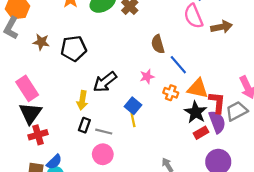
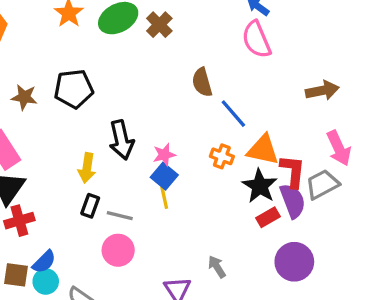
brown arrow: (221, 27) -> (322, 91), moved
brown star: (41, 42) -> (24, 97), moved
pink star: (147, 77) -> (164, 155), moved
black arrow: (105, 82) -> (121, 140), turned -65

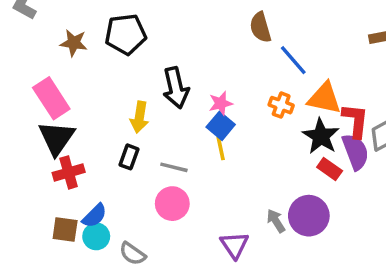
black rectangle: (90, 206) -> (129, 157), moved
red rectangle: (268, 217) -> (330, 169), turned 65
purple circle: (294, 262) -> (309, 216), moved

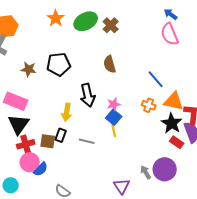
brown semicircle: (260, 27) -> (110, 64), moved
pink rectangle: (51, 98) -> (16, 101), turned -35
pink circle: (172, 204) -> (30, 162), moved
brown square: (65, 230) -> (48, 141), moved
cyan circle: (96, 236) -> (11, 185), moved

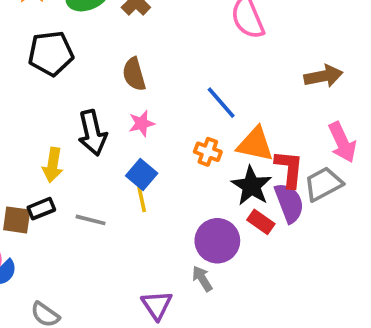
black pentagon: (59, 64) -> (51, 53), moved
pink star: (114, 104) -> (142, 123), moved
black rectangle: (61, 135) -> (41, 209), turned 48
purple circle: (165, 169) -> (217, 241), moved

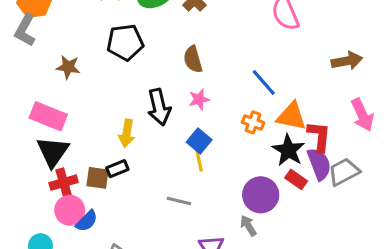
gray trapezoid: (323, 184) -> (344, 172), moved
gray line: (91, 220) -> (179, 201), moved

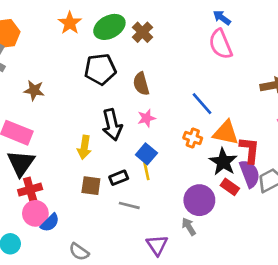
black pentagon: (125, 42) -> (100, 69), moved
black rectangle: (117, 169) -> (119, 178), moved
brown square: (97, 178) -> (91, 186), moved

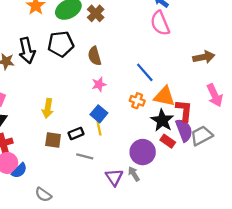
black arrow: (112, 125) -> (27, 51), moved
purple triangle: (157, 245) -> (114, 177), moved

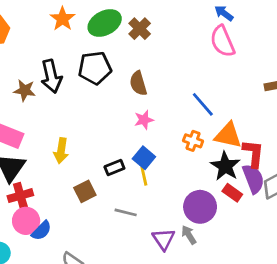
yellow arrow: (48, 108) -> (61, 151), moved
black rectangle: (76, 133) -> (114, 168), moved
brown square: (53, 140) -> (85, 191), turned -35

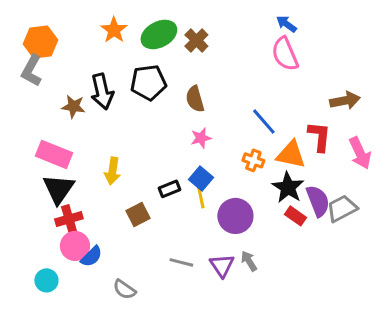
red L-shape: (253, 153) -> (319, 136), moved
purple circle: (200, 207) -> (235, 216), moved
gray line: (126, 212) -> (181, 262), moved

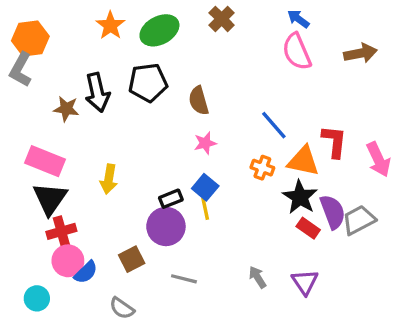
brown cross: (196, 40) -> (222, 19), moved
brown arrow: (345, 100) -> (360, 53), moved
brown square: (138, 214) -> (132, 259), moved
purple circle: (235, 216) -> (166, 226), moved
purple triangle: (222, 265) -> (305, 282), moved

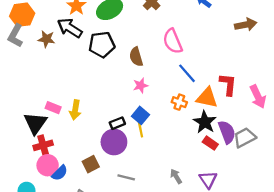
pink semicircle: (297, 52) -> (173, 41), moved
black arrow: (97, 92) -> (70, 28), moved, turned 135
brown star: (66, 109) -> (46, 39), moved
pink rectangle: (45, 161) -> (53, 108), moved, size x0.6

